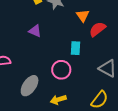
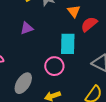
purple triangle: (35, 31) -> (27, 28), turned -40
cyan rectangle: (75, 48) -> (68, 44), size x1.5

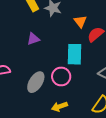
gray ellipse: (23, 83) -> (36, 82), moved

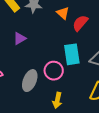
cyan rectangle: (74, 54) -> (72, 54), moved
yellow arrow: (60, 106) -> (57, 100), turned -49

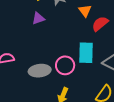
purple triangle: (20, 38) -> (38, 18), moved
gray ellipse: (30, 81) -> (40, 71), turned 50

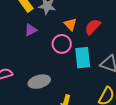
orange triangle: (85, 11) -> (70, 24), moved
pink circle: (65, 65) -> (62, 44), moved

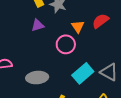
red semicircle: (93, 27) -> (100, 21), moved
cyan rectangle: (83, 58) -> (83, 73), moved, turned 45

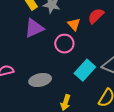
purple triangle: (38, 25) -> (34, 28), size x1.5

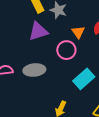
gray ellipse: (40, 80) -> (34, 70), moved

